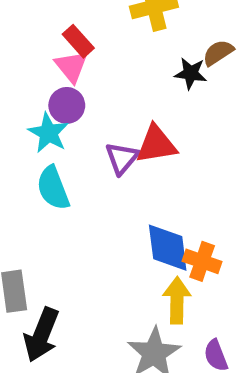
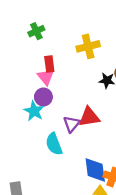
red rectangle: (78, 41) -> (49, 64), turned 35
cyan semicircle: (53, 188) -> (54, 144), moved

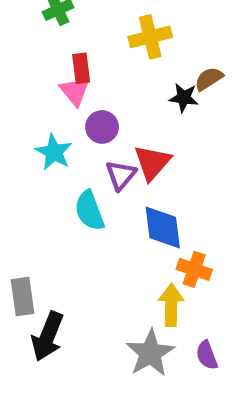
purple circle: (43, 97) -> (102, 127), moved
red triangle: (89, 117) -> (152, 163), turned -40
blue diamond: (95, 170) -> (163, 227), moved

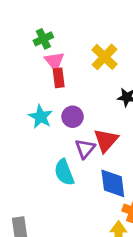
yellow cross: (150, 37) -> (105, 57), turned -32
pink triangle: (75, 91) -> (54, 61), moved
cyan star: (54, 152) -> (41, 117), moved

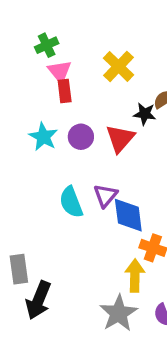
red triangle: (106, 140) -> (120, 138), moved
purple triangle: (85, 149) -> (105, 196), moved

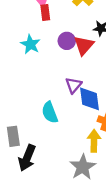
purple circle: (81, 137) -> (67, 41), moved
cyan semicircle: (71, 202) -> (50, 112), moved

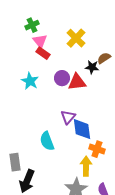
red rectangle: (45, 12) -> (43, 53), turned -48
red triangle: (84, 45) -> (77, 82), turned 42

